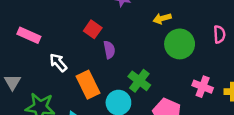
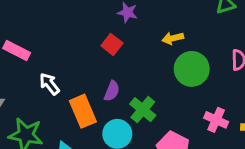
red square: (93, 29) -> (112, 44), moved
purple semicircle: (109, 50) -> (112, 91), moved, turned 30

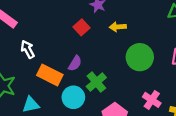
yellow arrow: (173, 38) -> (118, 27), moved
orange rectangle: (83, 111) -> (50, 75), turned -50

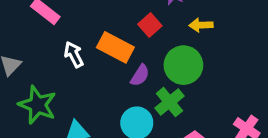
green circle: (140, 57) -> (183, 65), moved
orange rectangle: (50, 75) -> (115, 47), moved

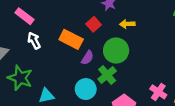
white arrow: (74, 55) -> (34, 41), moved

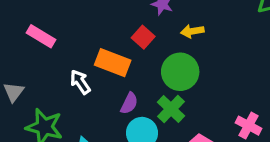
white arrow: (34, 41) -> (80, 82), moved
purple semicircle: (87, 58) -> (129, 103), moved

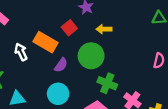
purple semicircle: (129, 103) -> (61, 65), moved
green cross: (171, 109) -> (107, 83), moved, turned -30

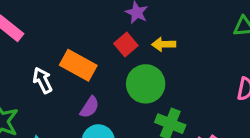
red square: (69, 28) -> (126, 45), moved
purple semicircle: (61, 65) -> (90, 107), moved

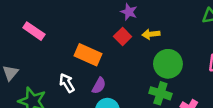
white arrow: (43, 80) -> (67, 83), moved
green circle: (146, 84) -> (168, 64), moved

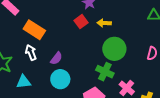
orange rectangle: (88, 55) -> (34, 30), moved

